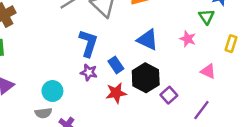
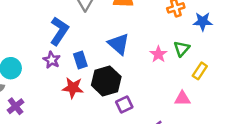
green triangle: (206, 17) -> (182, 49), moved
pink triangle: (208, 71) -> (182, 99), moved, turned -42

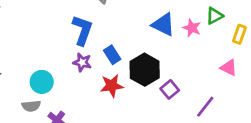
blue triangle: (119, 44) -> (163, 25), moved
green triangle: (182, 49) -> (214, 16), turned 35
pink triangle: (182, 99) -> (229, 68), turned 42

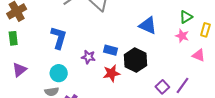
pink star: (192, 28) -> (182, 36), moved
blue L-shape: (82, 30) -> (59, 38), moved
blue rectangle: (112, 55) -> (111, 50), turned -40
purple square: (170, 89) -> (162, 87), moved

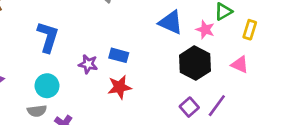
pink star: (182, 36) -> (205, 30), moved
black hexagon: (136, 60) -> (195, 63), moved

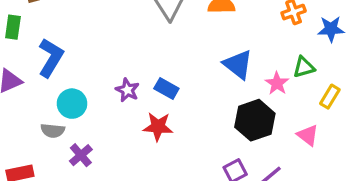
blue L-shape: (48, 37) -> (51, 58), moved

